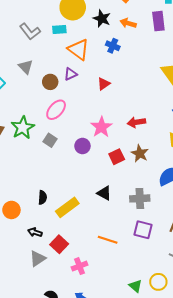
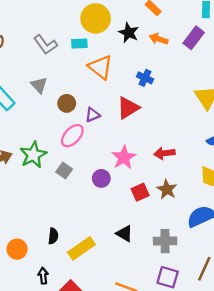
purple rectangle: (158, 21) -> (194, 38), turned 42
blue cross: (113, 46) -> (145, 78), moved
purple triangle: (71, 74) -> (92, 115), moved
red triangle: (104, 84) -> (128, 108), size x1.5
black arrow: (35, 232) -> (43, 276), turned 64

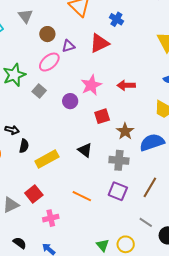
brown star: (167, 189) -> (125, 131), moved
black arrow: (43, 276) -> (12, 130), moved, turned 104

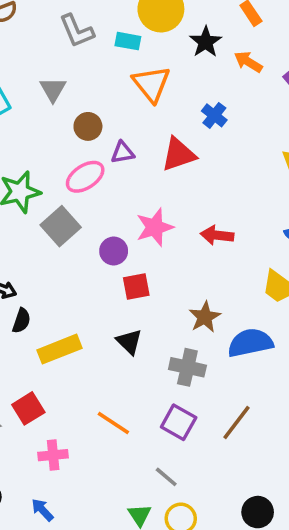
gray square: (39, 91) -> (61, 226), size x1.5
red square: (102, 116) -> (136, 287), moved
gray line: (146, 222) -> (166, 477), moved

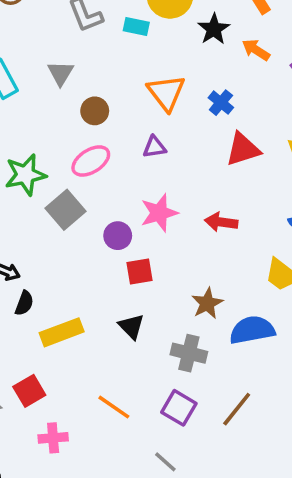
orange triangle: (151, 84) -> (166, 93), moved
purple triangle: (123, 153) -> (155, 147), moved
red triangle: (179, 154) -> (243, 149), moved

